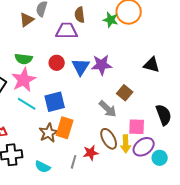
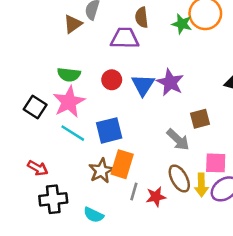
purple star: (102, 65) -> (170, 82), turned 30
brown square: (125, 93) -> (200, 119), turned 35
gray line: (74, 162) -> (134, 191), moved

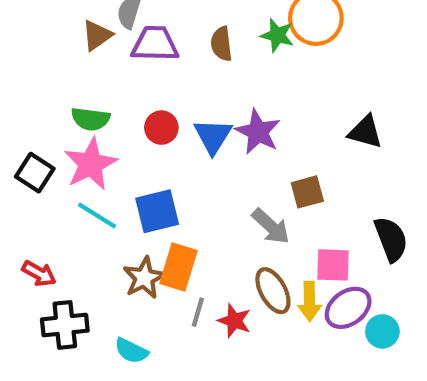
brown semicircle: (142, 17) -> (221, 44), moved
purple trapezoid: (125, 38) -> (155, 44), moved
red star: (156, 197) -> (234, 321), turned 30

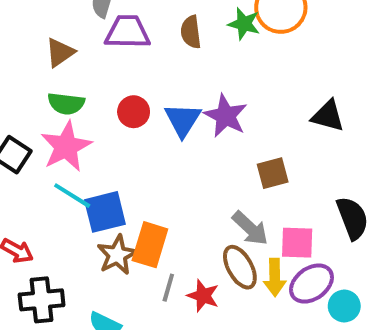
brown triangle: (97, 35) -> (60, 52), moved
blue square: (157, 211) -> (105, 212), moved
gray arrow: (271, 226) -> (250, 228), moved

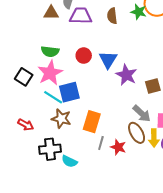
brown triangle: (60, 52) -> (51, 13), moved, turned 35
purple star: (226, 116) -> (126, 75), moved
blue square: (105, 212) -> (69, 92), moved
brown star: (117, 255) -> (61, 119), moved, turned -30
black cross: (42, 300) -> (50, 149), moved

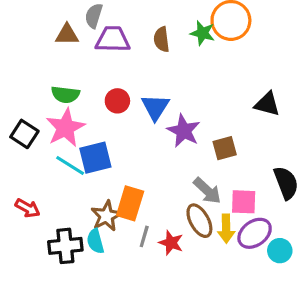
brown star: (61, 119) -> (106, 216), moved, turned 30
cyan semicircle: (69, 161) -> (95, 241), moved, turned 49

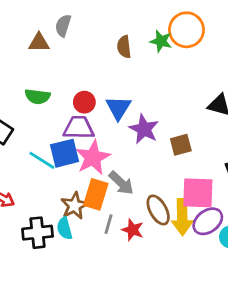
purple trapezoid: (113, 39) -> (79, 128), moved
pink star: (65, 128) -> (93, 157), moved
gray arrow: (207, 191) -> (121, 183), moved
pink square: (244, 202) -> (198, 193), size x1.4
yellow arrow: (226, 229) -> (182, 217), size x1.4

